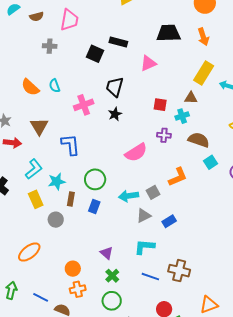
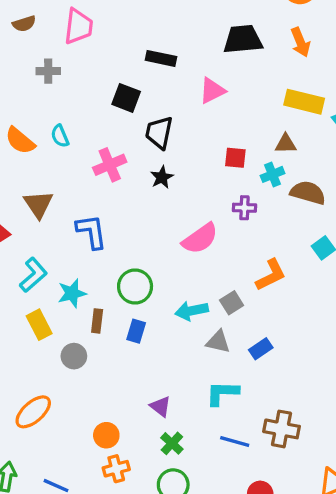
black square: (95, 54) -> (126, 98), moved
yellow rectangle: (204, 73) -> (304, 102), turned 75
brown semicircle: (199, 140) -> (308, 193), moved
gray triangle: (144, 216) -> (218, 342), turned 42

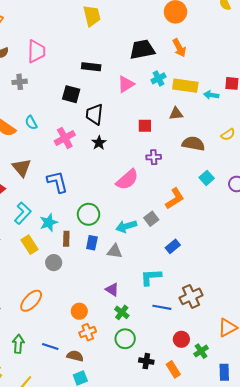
cyan cross: (273, 174) -> (158, 78), moved
gray triangle: (218, 342) -> (115, 251), moved
brown cross: (282, 429) -> (191, 296), turned -30

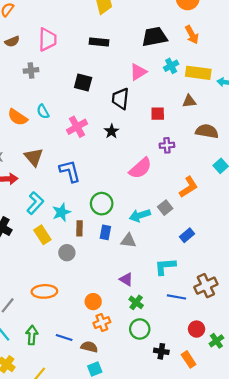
black rectangle: (91, 67) -> (99, 42), moved
black trapezoid: (94, 114) -> (120, 99), moved
orange ellipse: (31, 301) -> (44, 291), turned 45

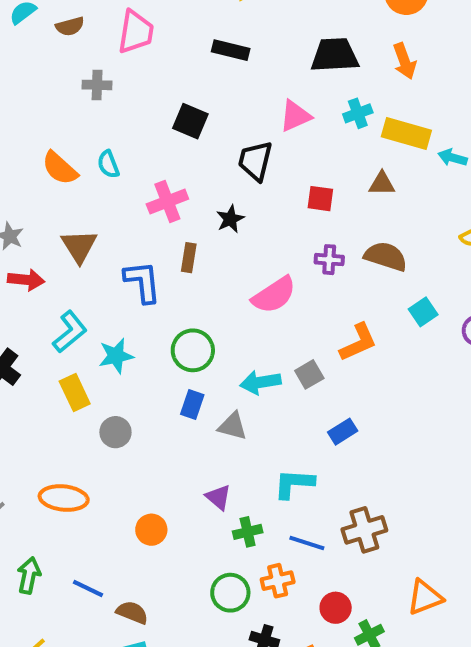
brown semicircle: (207, 131) -> (386, 256), moved
brown rectangle: (79, 228) -> (189, 258), moved
green cross: (136, 302) -> (248, 532), moved, turned 32
orange cross: (102, 323) -> (278, 581), moved

